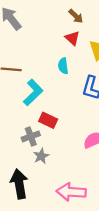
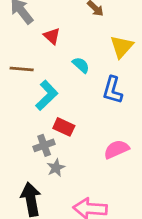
red triangle: (72, 38) -> (52, 36), moved
cyan semicircle: (63, 66) -> (81, 65), turned 140

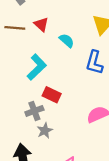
red triangle: (52, 36) -> (41, 24), moved
brown line: (22, 69) -> (15, 28), moved

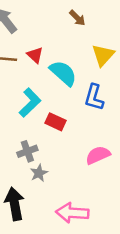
cyan semicircle: (67, 41) -> (63, 73), size x1.6
red rectangle: (52, 95) -> (56, 122), moved

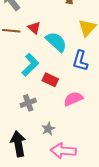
pink semicircle: (98, 155) -> (73, 99), moved
gray star: (39, 173) -> (48, 129), moved

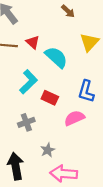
blue L-shape: (80, 61) -> (86, 91), moved

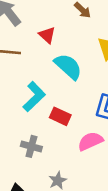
red triangle: (33, 42) -> (47, 35), moved
gray cross: (26, 122) -> (31, 146), turned 35

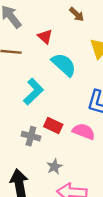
red rectangle: (60, 116) -> (53, 126), moved
pink semicircle: (90, 141) -> (84, 131), turned 45

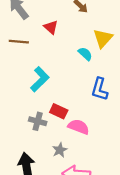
cyan semicircle: (64, 65) -> (85, 54), moved, size x0.6
pink semicircle: (84, 131) -> (79, 127), moved

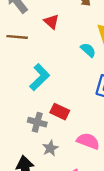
pink semicircle: (79, 127) -> (88, 141), moved
gray star: (60, 150) -> (50, 148), moved

